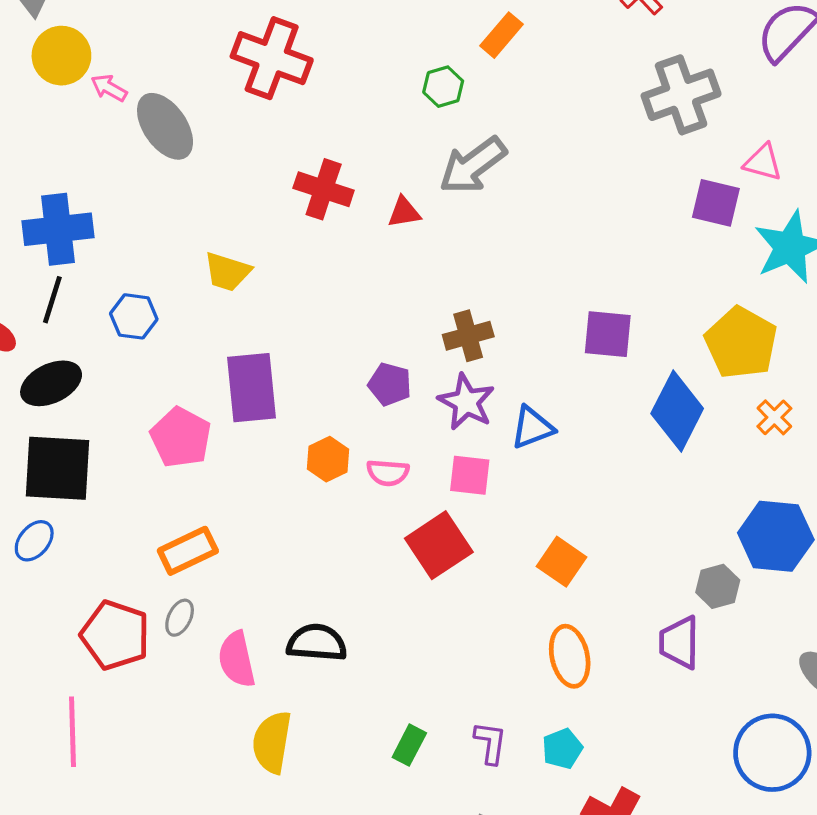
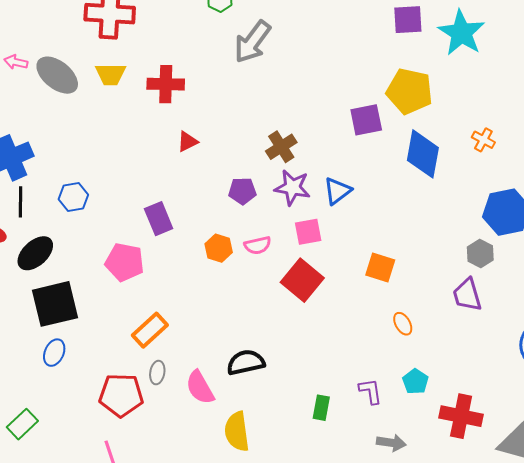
red triangle: (404, 212) -> (187, 142), moved
yellow trapezoid: (227, 272) -> (111, 74), moved
yellow pentagon: (741, 343) -> (409, 91), moved
purple rectangle: (252, 388) -> (159, 219), size x0.7
orange ellipse: (570, 656) -> (403, 324), size x0.6

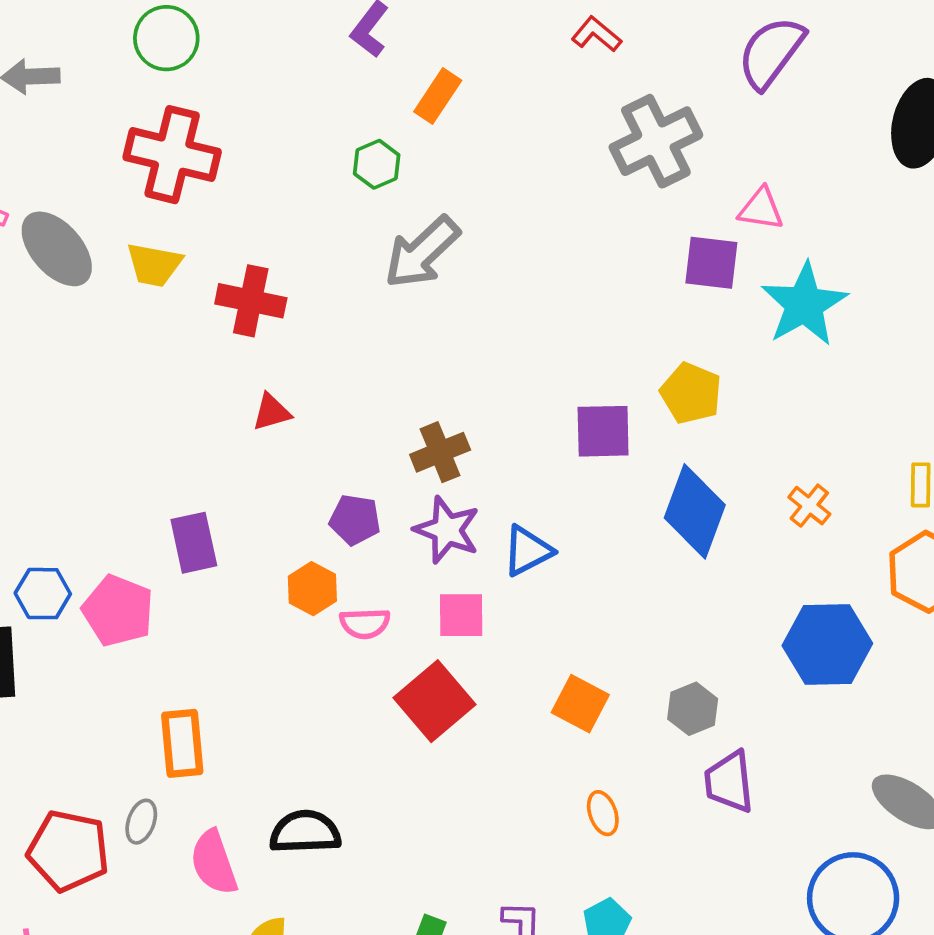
yellow pentagon: (409, 91) -> (691, 393), size x0.7
blue hexagon: (73, 197) -> (43, 594), moved
orange hexagon: (219, 248) -> (312, 589), moved
gray hexagon: (480, 254) -> (693, 709), moved
orange rectangle: (150, 330) -> (182, 743), moved, turned -63

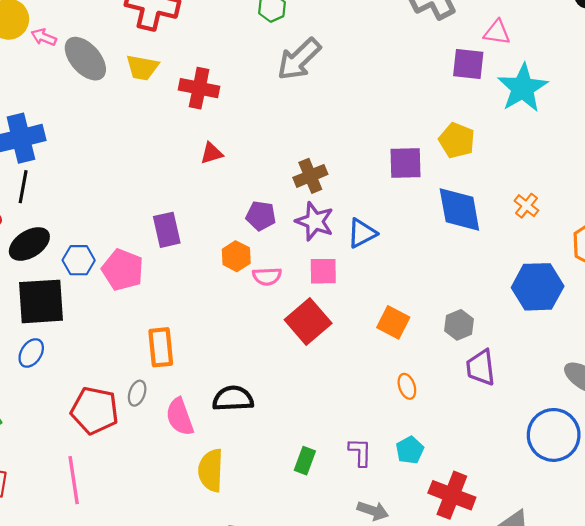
blue diamond: (695, 511) -> (459, 210), turned -30

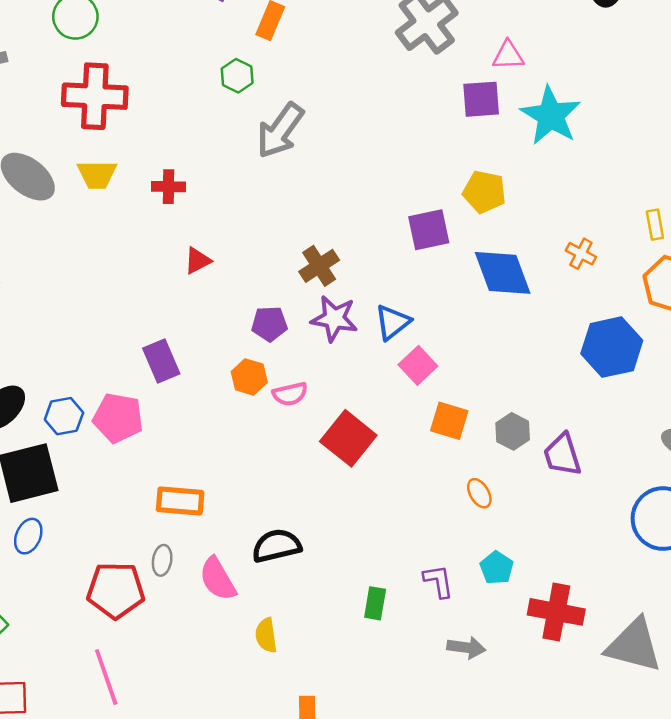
red cross: (199, 88) -> (169, 187), size x0.7
pink square: (323, 271) -> (418, 365), moved, turned -32
gray hexagon: (459, 325) -> (513, 431), moved
orange rectangle: (161, 347) -> (180, 501), turned -69
yellow semicircle: (211, 470) -> (266, 635), size x0.7

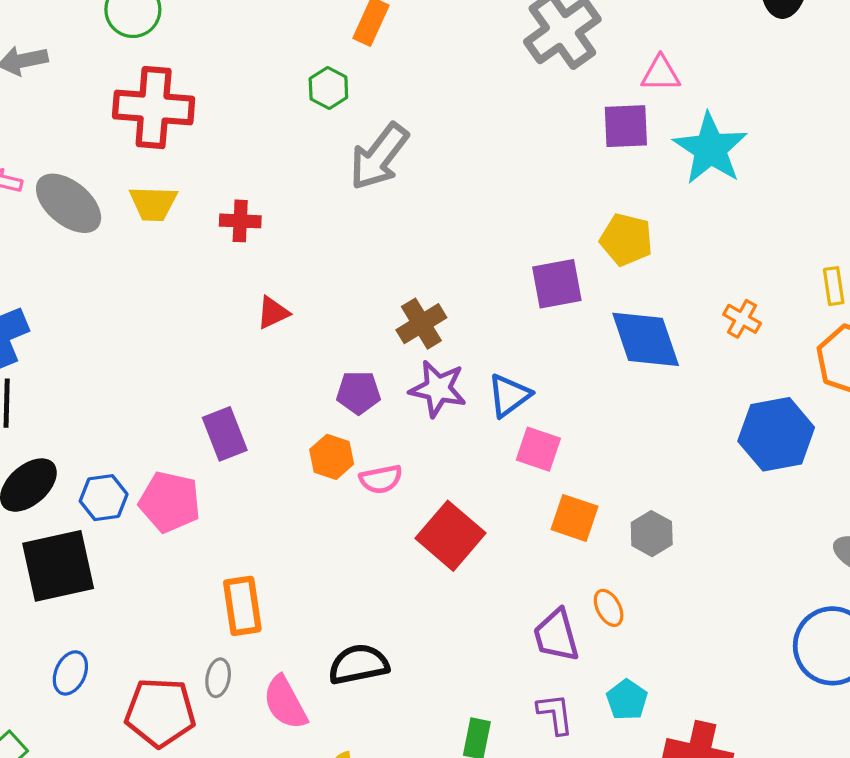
pink square: (418, 365) -> (538, 449), turned -30
purple trapezoid: (562, 455) -> (556, 635), moved
orange rectangle: (180, 501) -> (242, 606), turned 75
blue ellipse: (28, 536) -> (70, 673), moved

